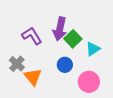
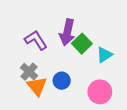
gray cross: (17, 64) -> (29, 72), moved
blue circle: (65, 65) -> (62, 81), moved

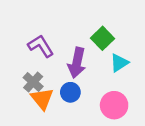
purple arrow: (67, 32) -> (77, 63), moved
green square: (82, 44) -> (103, 38), moved

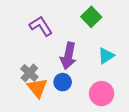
green square: (103, 38) -> (91, 17), moved
purple L-shape: (41, 46) -> (41, 26), moved

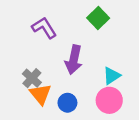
cyan triangle: (106, 56) -> (112, 76), moved
blue circle: (63, 82) -> (67, 103), moved

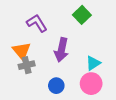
gray cross: (32, 78) -> (27, 65), turned 35
orange triangle: (40, 94) -> (22, 51), moved

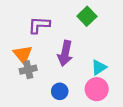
purple L-shape: (37, 23) -> (39, 25), turned -55

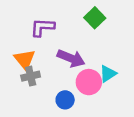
purple arrow: (65, 53) -> (71, 58), turned -80
pink circle: (97, 89) -> (89, 82), moved

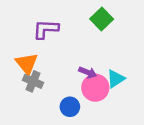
purple arrow: (71, 58) -> (88, 72), moved, size x0.6
gray cross: (31, 76) -> (33, 81), turned 36

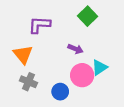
purple arrow: (88, 72) -> (76, 49), moved
gray cross: (33, 81) -> (28, 82), moved

